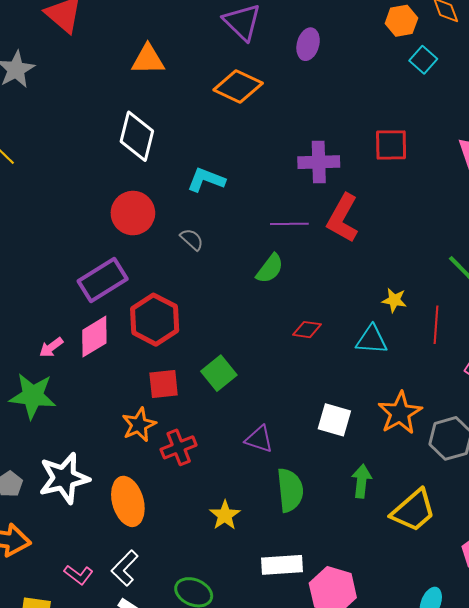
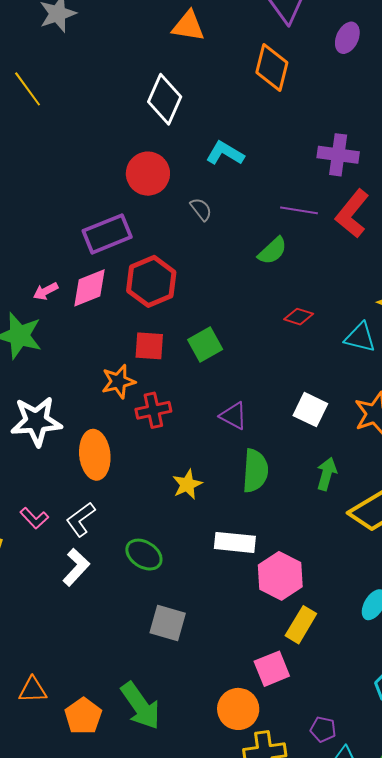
orange diamond: (238, 87) -> (272, 67), turned 69

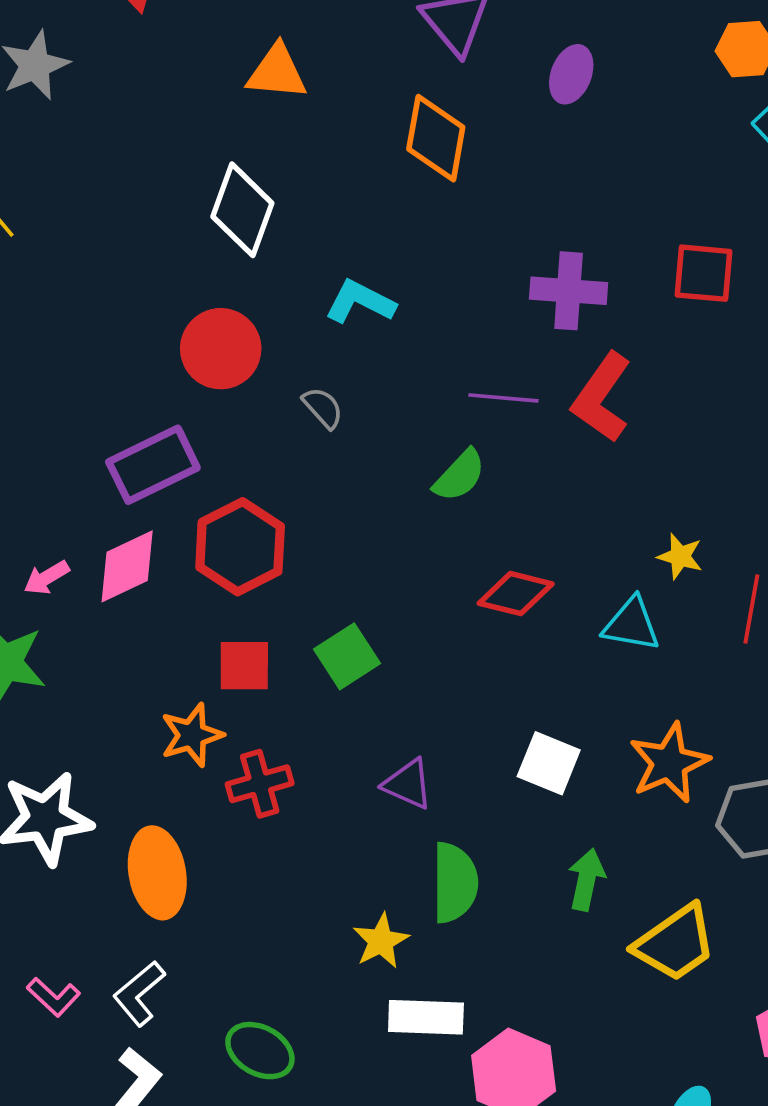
red diamond: (299, 317) -> (516, 594), size x1.4
yellow star: (187, 484) -> (381, 941), moved

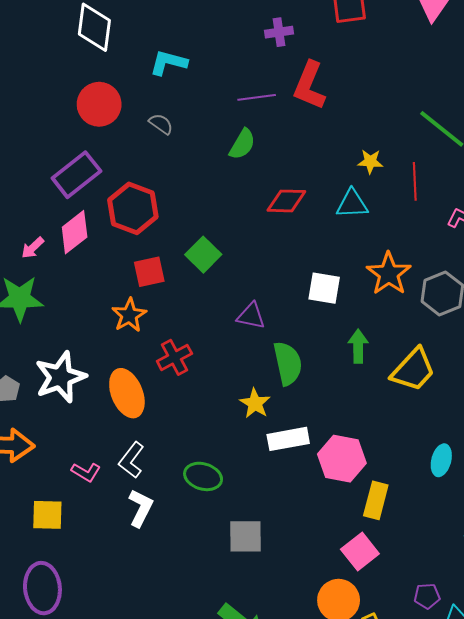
purple cross: (569, 291) -> (279, 32), size x0.7
red cross: (260, 784) -> (174, 357), moved

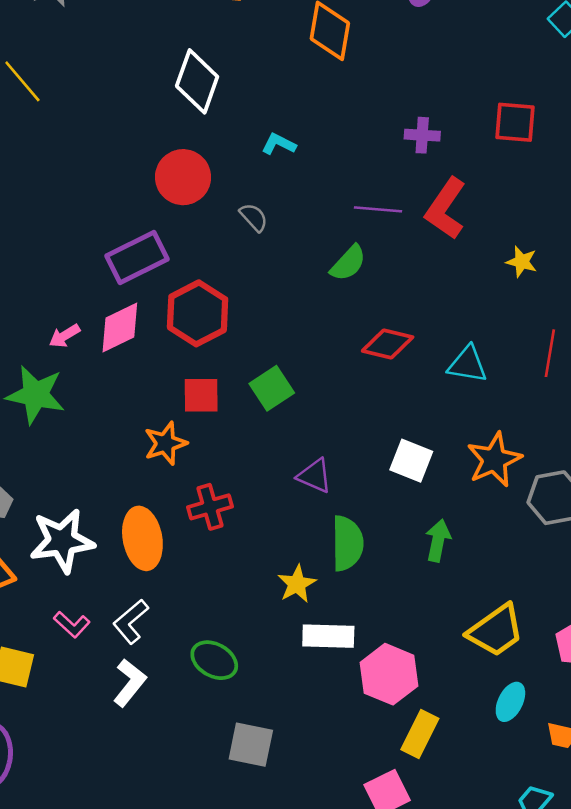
cyan L-shape: (168, 63) -> (279, 144), size x0.7
yellow star: (370, 162) -> (522, 262), moved
yellow trapezoid: (413, 370) -> (496, 631), moved
white star: (60, 377) -> (62, 541), moved

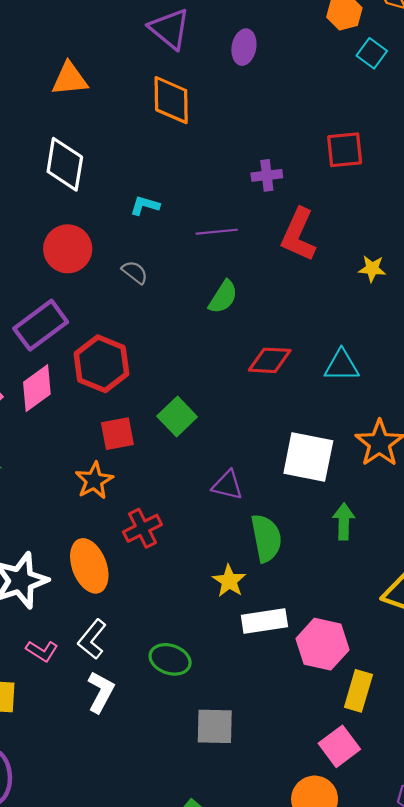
purple line: (378, 209) -> (217, 232), moved
white square: (411, 461) -> (308, 457), size x1.4

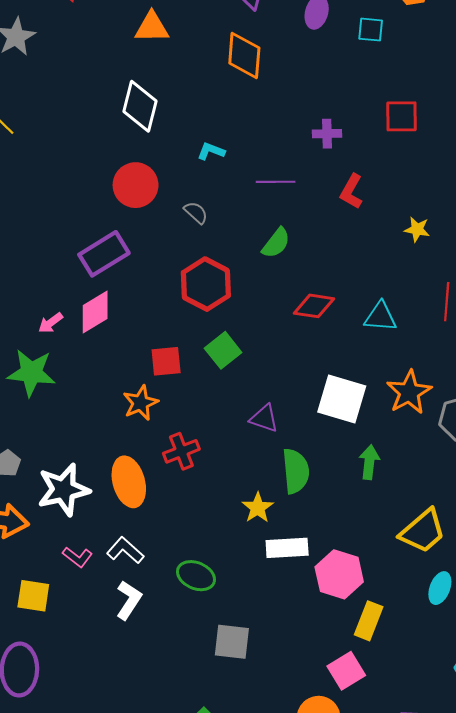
cyan square: (372, 53) -> (371, 30), moved, turned -36
red L-shape: (298, 235) -> (351, 192), size x0.7
red hexagon: (101, 364) -> (206, 284), moved
white L-shape: (92, 639) -> (125, 550), turned 87

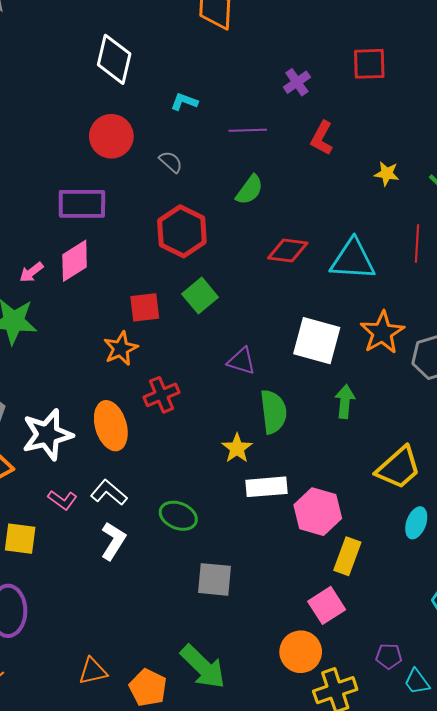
purple cross: (327, 134) -> (297, 82), turned -32
purple rectangle: (104, 254) -> (82, 204), turned 33
cyan triangle: (380, 317) -> (353, 260), size x1.4

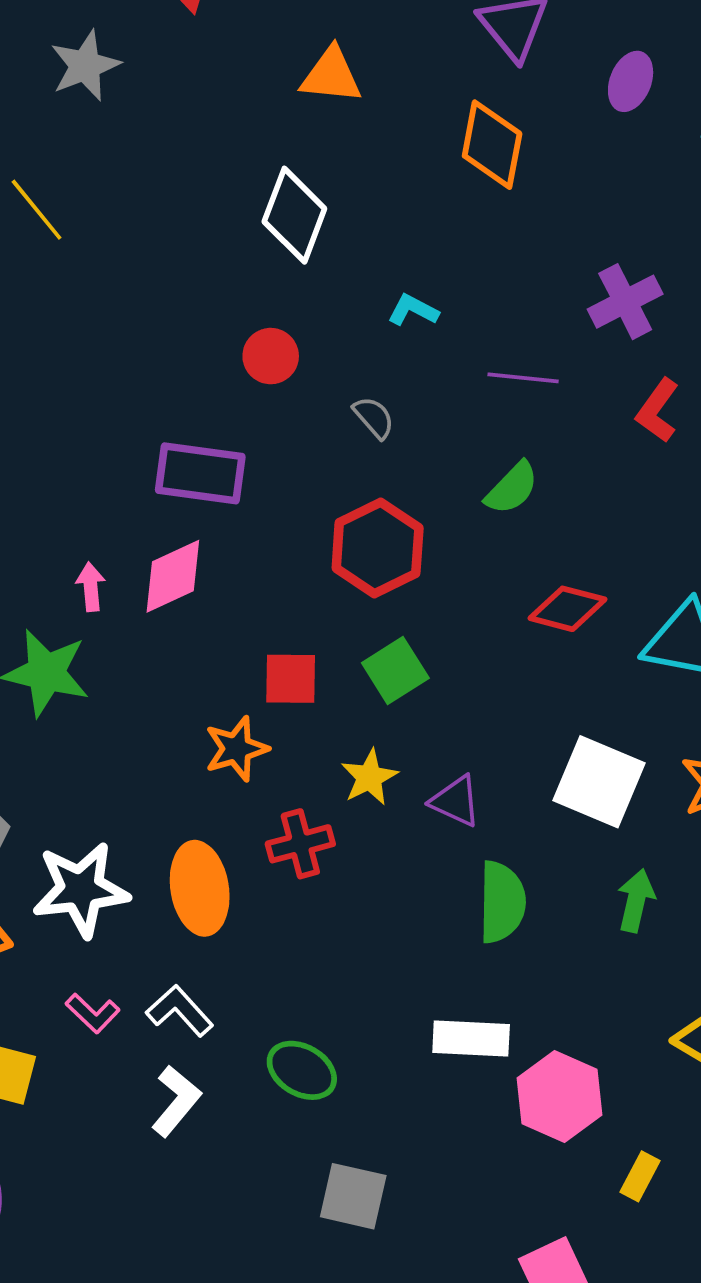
purple cross: (297, 82) -> (625, 302), size x1.4
red circle: (111, 136) -> (271, 356), size x0.7
pink arrow: (31, 272) -> (91, 587), turned 115
yellow star: (237, 448) -> (369, 777), moved
yellow rectangle: (347, 556) -> (640, 1176), moved, size x0.7

